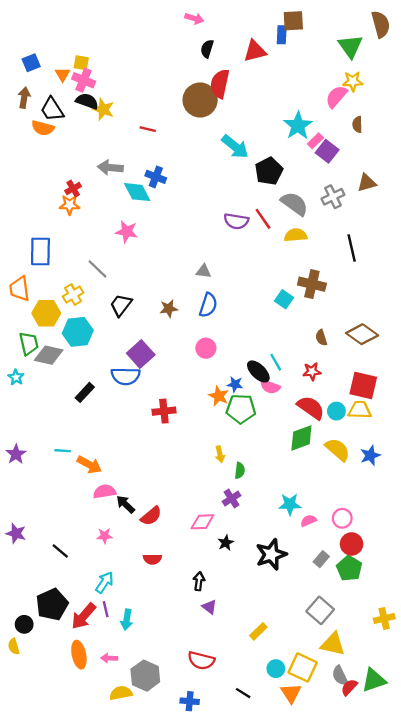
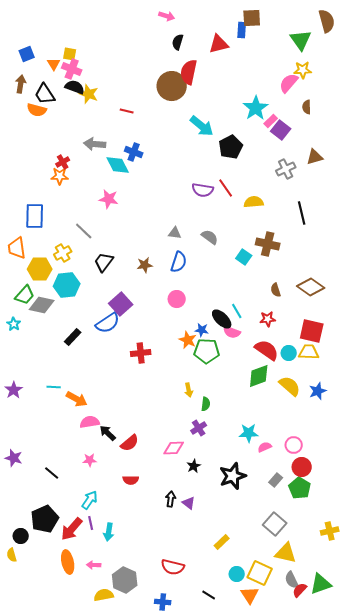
gray semicircle: (294, 204) -> (210, 237), moved, size x0.7
green trapezoid: (29, 344) -> (25, 295), turned 55
blue semicircle: (126, 376) -> (108, 323), turned -35
purple triangle: (209, 607) -> (189, 503), moved

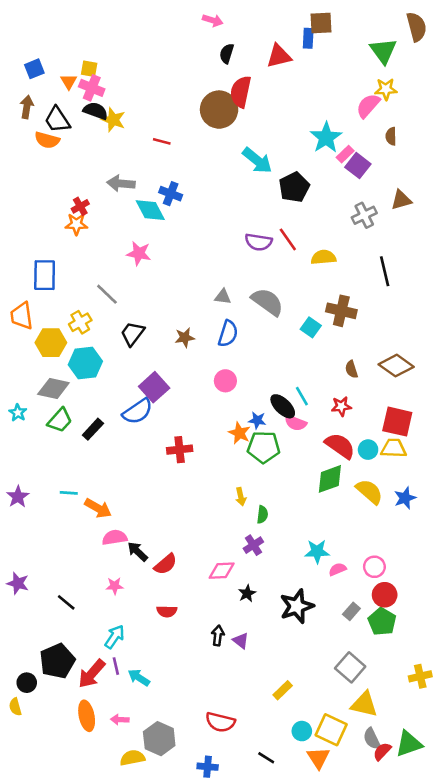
gray semicircle: (210, 237) -> (267, 302), size x1.5
green trapezoid: (25, 295) -> (60, 420), moved
cyan arrow: (109, 532) -> (139, 678), turned 114

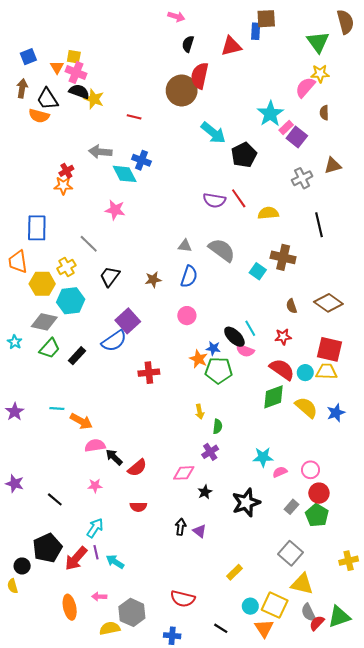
orange ellipse: (87, 716) -> (70, 607), moved

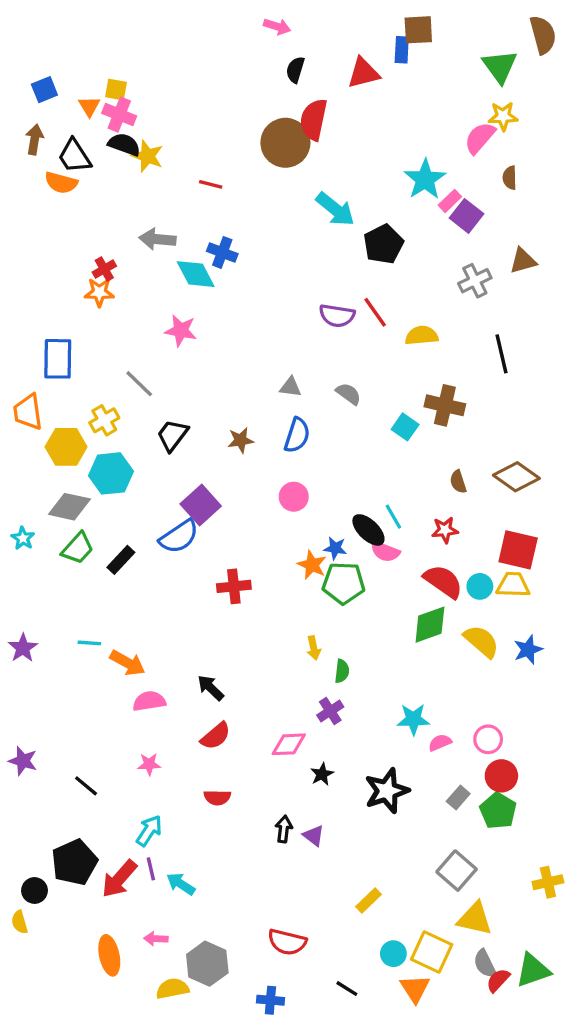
gray semicircle: (222, 250) -> (349, 394), size x0.6
black arrow: (114, 457) -> (211, 688), moved

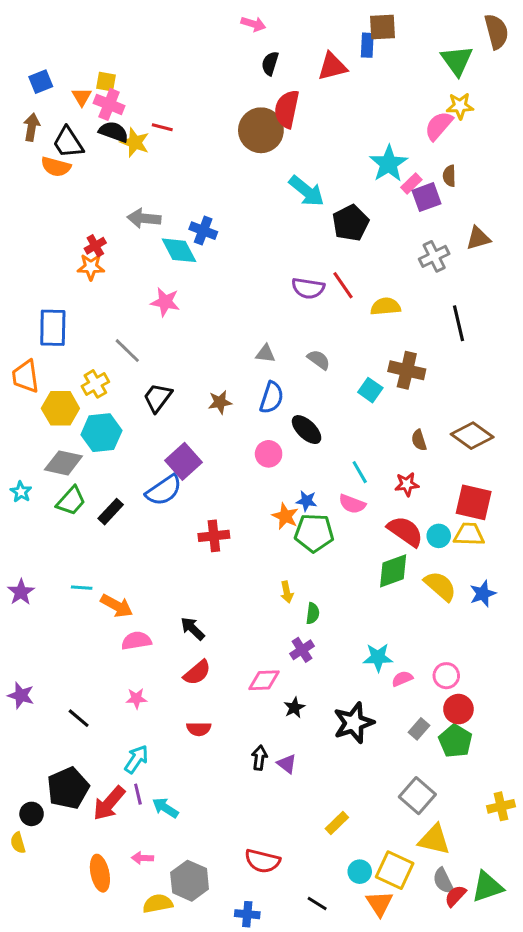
brown semicircle: (510, 178) -> (449, 176), moved
red line: (211, 184) -> (162, 127), moved
purple square: (467, 216) -> (427, 197), turned 32
black ellipse: (368, 530) -> (307, 430), moved

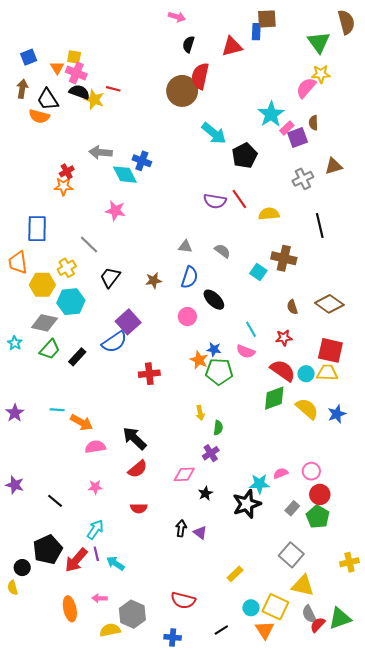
black arrow: (193, 629) -> (134, 438), size x1.4
cyan star: (378, 657) -> (259, 484), moved
black line: (317, 904) -> (221, 630), turned -64

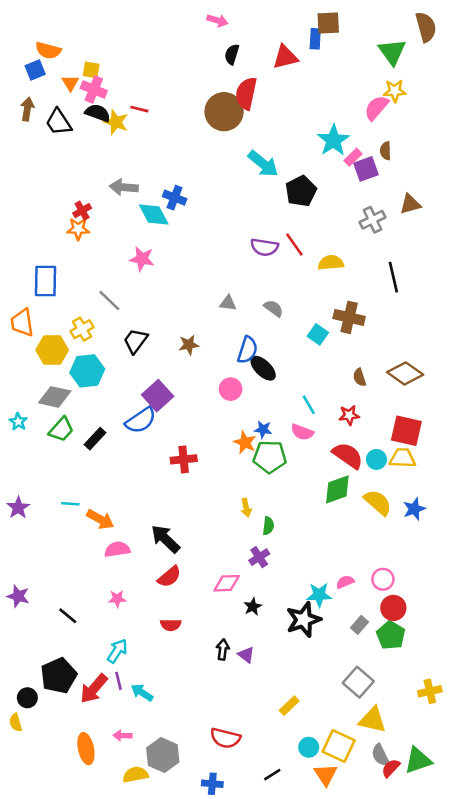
orange semicircle: (39, 116) -> (48, 50), moved
blue semicircle: (190, 277) -> (247, 350), moved

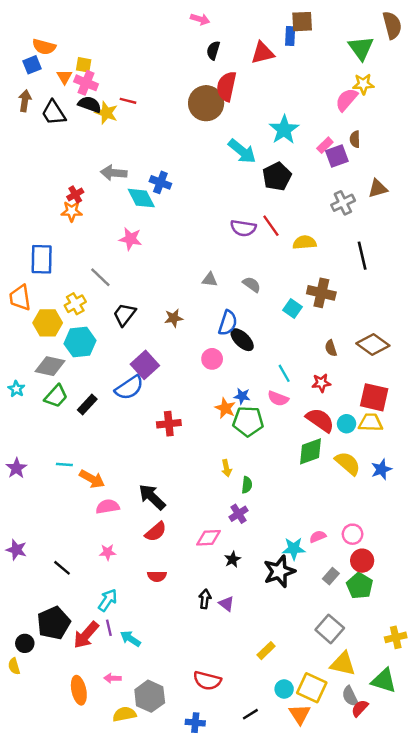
cyan star: (333, 140) -> (284, 130), moved
green triangle: (418, 760) -> (384, 681), moved, turned 36

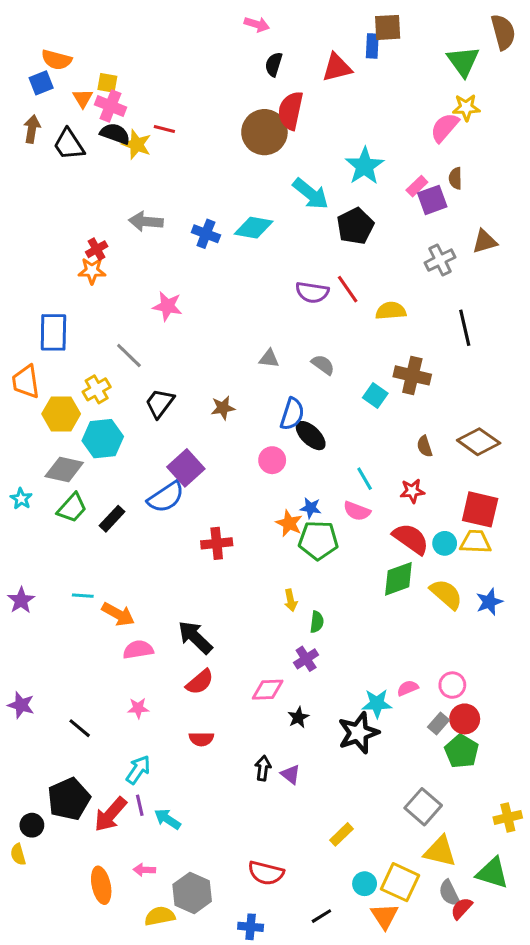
cyan diamond: (141, 198) -> (254, 228), moved, turned -52
gray rectangle: (331, 576) -> (438, 724), moved

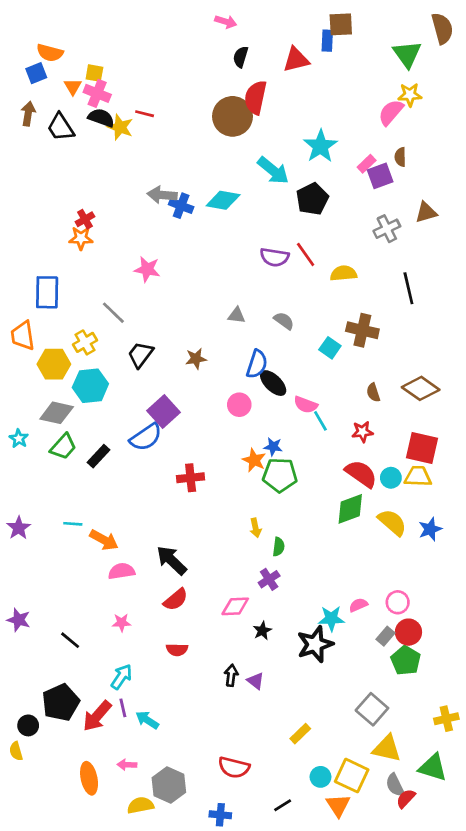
gray arrow: (146, 221) -> (162, 195), moved
pink semicircle: (357, 511) -> (306, 405), moved

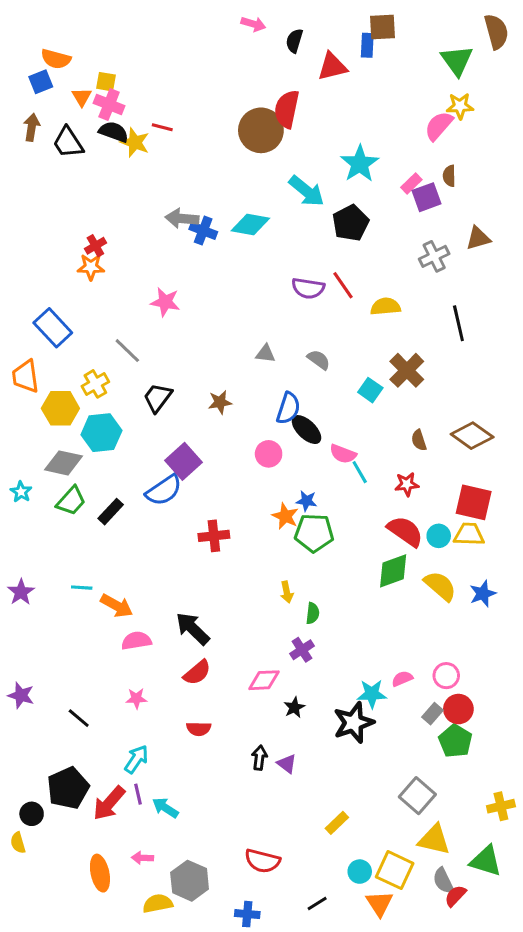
black semicircle: (241, 57) -> (294, 41), moved
blue rectangle: (47, 292) -> (53, 328), turned -44
brown cross: (362, 330) -> (407, 370), turned 32

